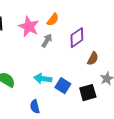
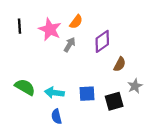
cyan arrow: (43, 79) -> (54, 93), moved
blue square: (63, 86) -> (87, 94), turned -35

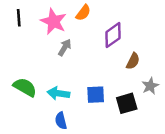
gray arrow: (70, 45) -> (65, 47), moved

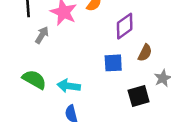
gray arrow: (65, 47) -> (42, 35), moved
blue square: (96, 95) -> (113, 63), moved

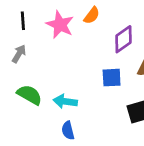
gray arrow: (42, 35) -> (19, 54), moved

